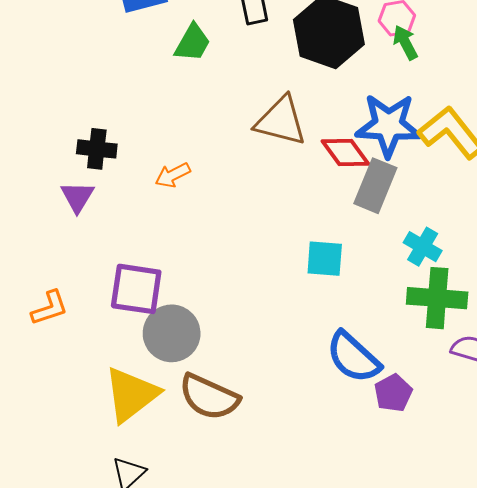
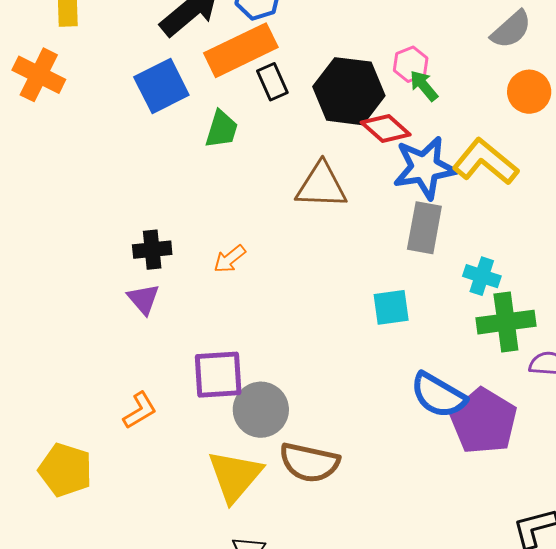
red diamond: (345, 153) -> (386, 128), moved
purple pentagon: (393, 393) -> (484, 421), size x1.8

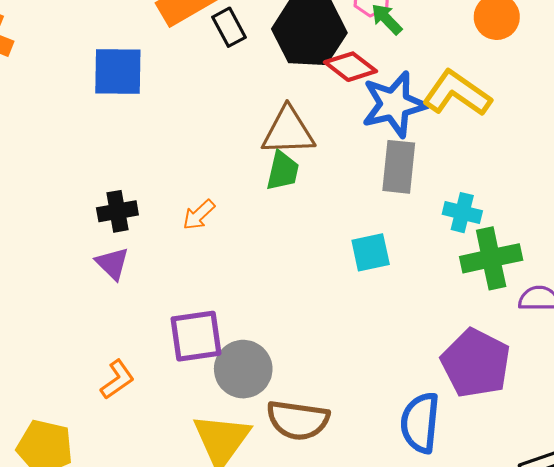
blue square: (161, 86) -> (118, 72), moved, turned 32
green trapezoid: (222, 129) -> (283, 171), moved
blue semicircle: (438, 395) -> (420, 423), moved, turned 70

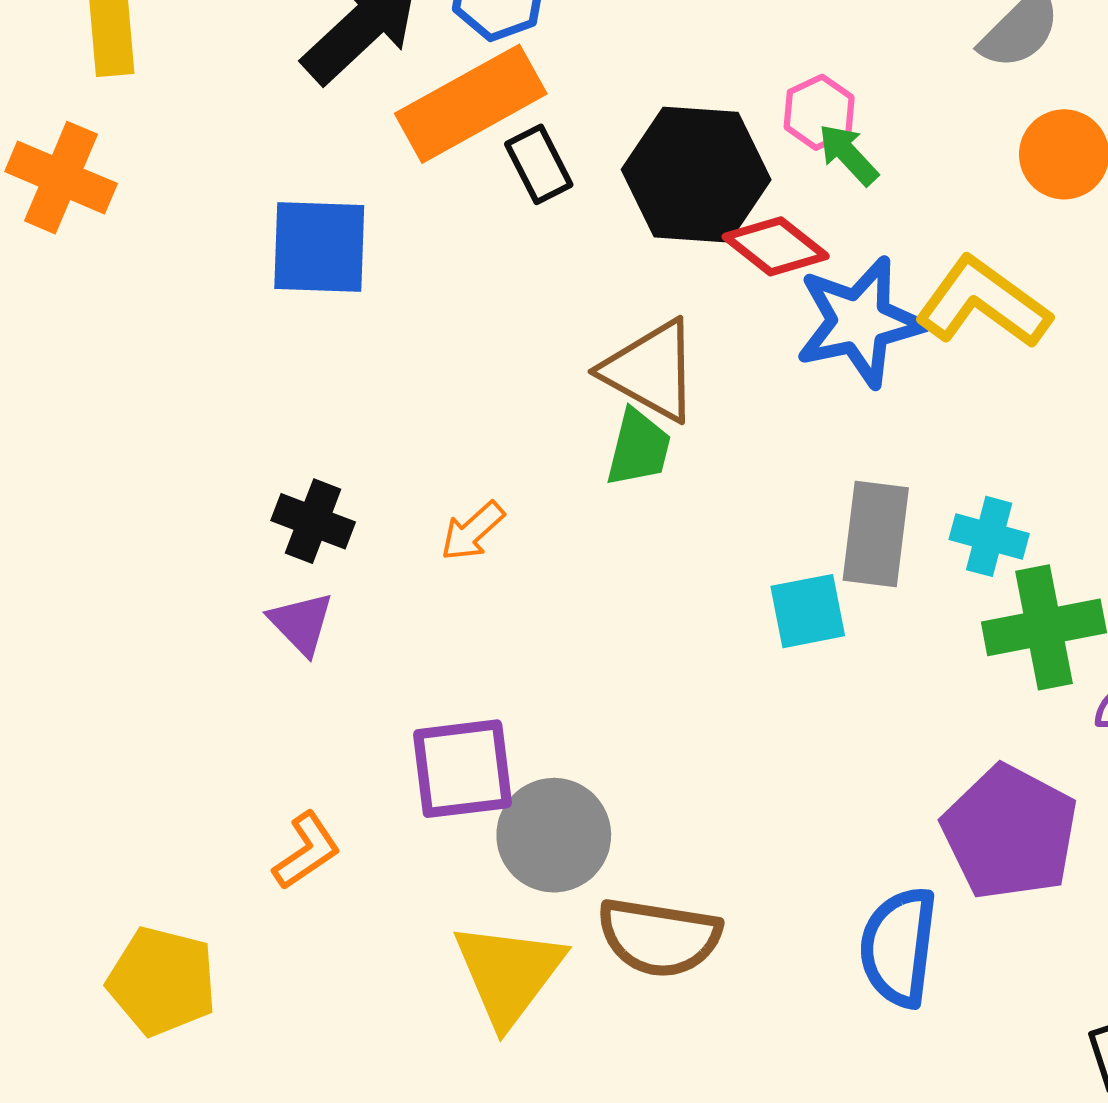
brown triangle: (288, 131) -> (651, 371), turned 30
gray rectangle: (399, 167) -> (876, 534), moved
black cross: (117, 211) -> (313, 521), turned 30

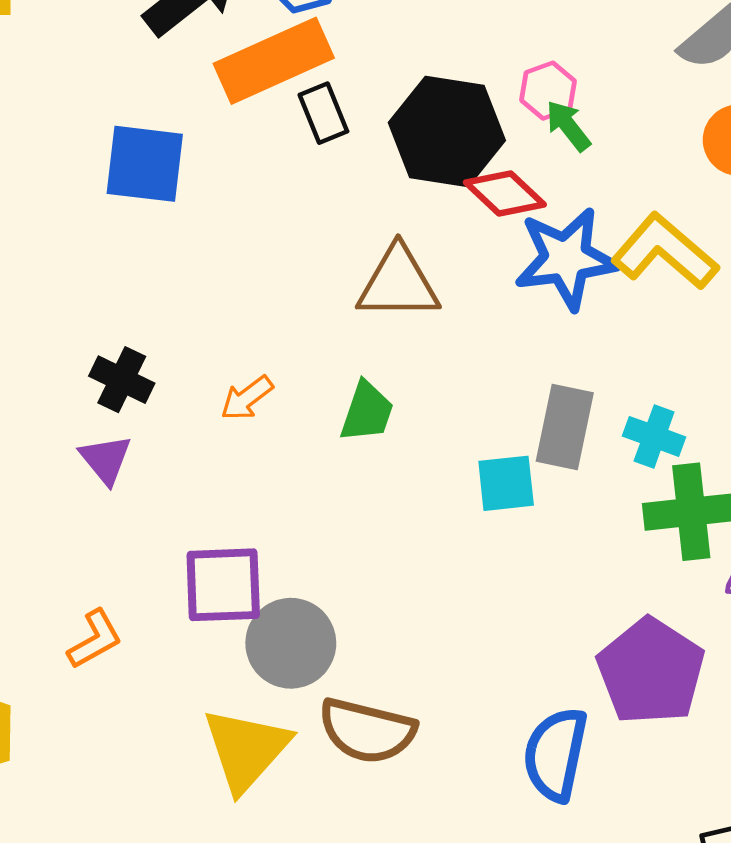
brown triangle: (651, 371) -> (398, 283), turned -34
green trapezoid: (638, 448) -> (367, 412), moved

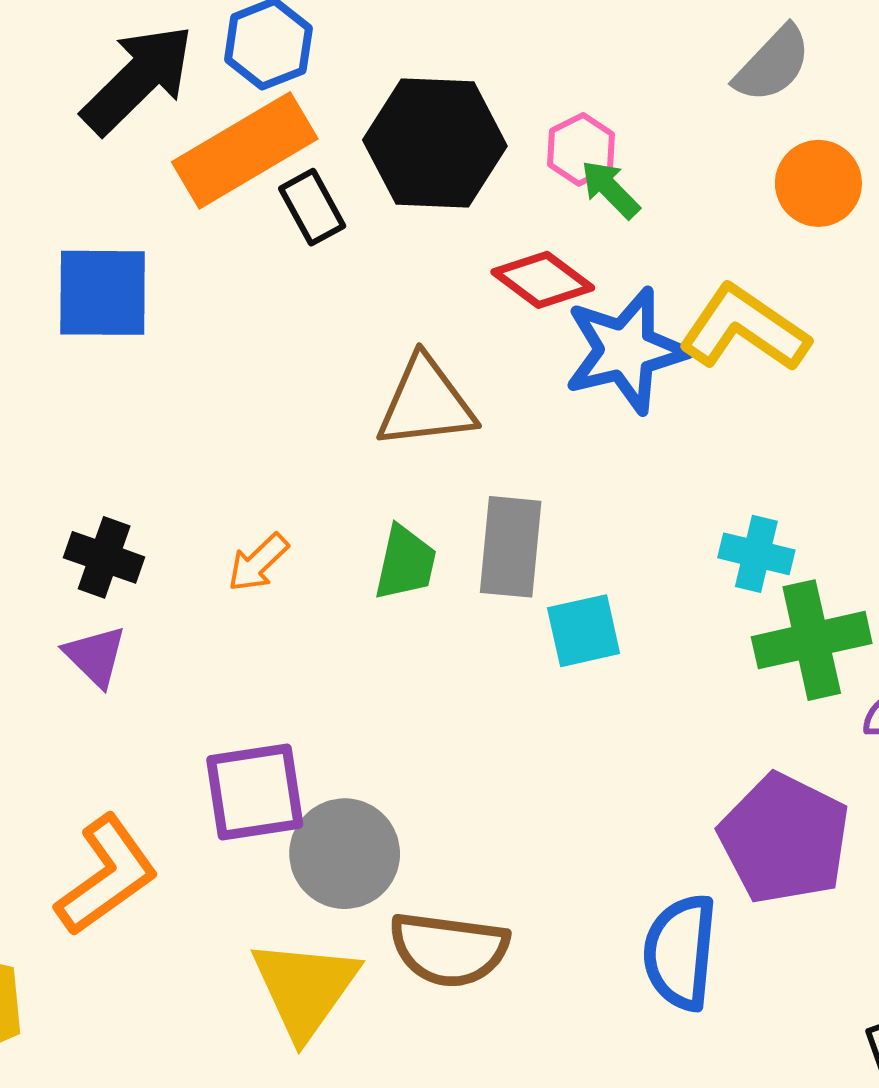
black hexagon: (447, 132) -> (435, 143), moved
gray rectangle: (565, 427) -> (511, 547), moved
orange L-shape: (95, 639) -> (107, 875), size x1.6

